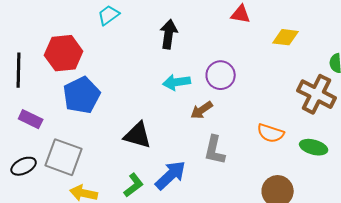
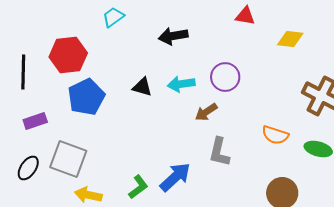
black arrow: (169, 34) -> (173, 36), turned -108
purple rectangle: (31, 119) -> (35, 121), turned -45
black triangle: (138, 135) -> (142, 87), moved, size x0.7
black ellipse: (24, 166) -> (28, 168), turned -30

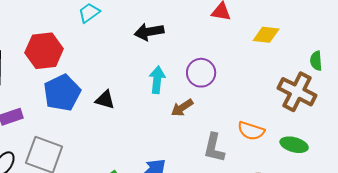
cyan arrow: (181, 84) -> (157, 80), turned 104
black triangle: (142, 87) -> (105, 100), moved
gray L-shape: (219, 152) -> (214, 148), moved

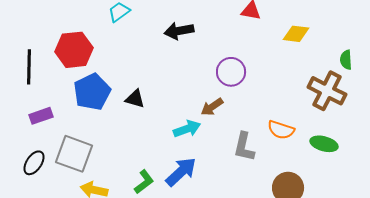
cyan arrow: (157, 80) -> (187, 129), moved, turned 64

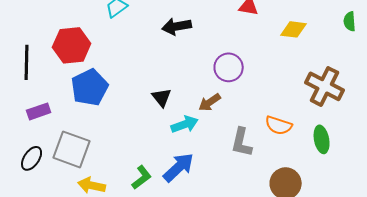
green semicircle: (346, 60) -> (350, 21), moved
black triangle: (135, 99) -> (162, 97), moved, turned 35
green ellipse: (324, 144) -> (322, 139), turned 64

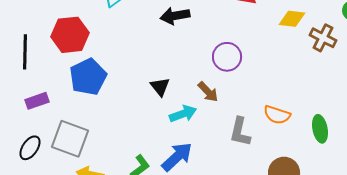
brown cross: (325, 86) -> (323, 38), moved, size x0.7
brown arrow: (210, 102) -> (208, 92), turned -100

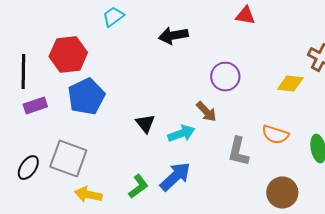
yellow diamond: (292, 19) -> (290, 84), moved
black triangle: (160, 87) -> (145, 124), moved
purple rectangle: (37, 101) -> (35, 106), moved

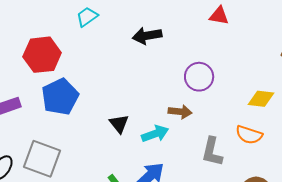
yellow diamond: (290, 84) -> (261, 99), moved
brown arrow: (206, 112) -> (180, 112), turned -40

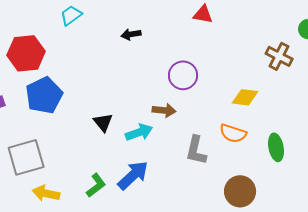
black arrow: (147, 36) -> (131, 34), size x0.7
gray square: (42, 159) -> (26, 157), turned -36

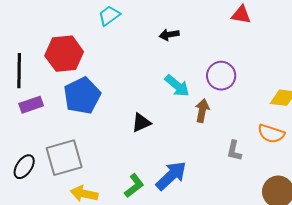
brown arrow: (164, 110) -> (202, 111), turned -85
black triangle: (103, 122) -> (141, 123), turned 45
cyan arrow: (139, 132) -> (177, 86), moved, turned 60
gray L-shape: (196, 150) -> (234, 151), size x0.7

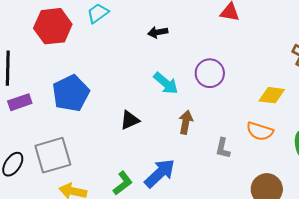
red hexagon: (64, 54) -> (53, 26), moved
brown arrow: (202, 111) -> (186, 122), moved

